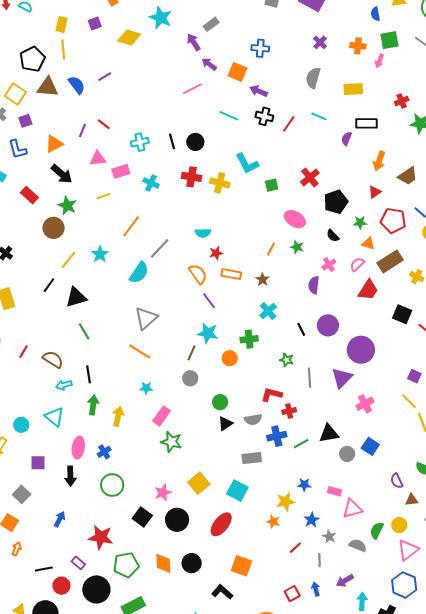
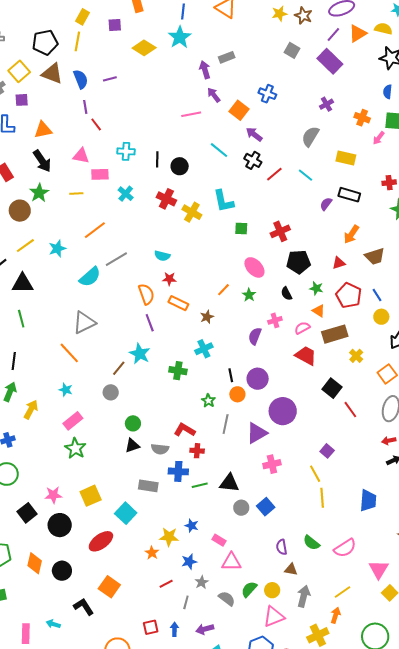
purple line: (82, 130) -> (85, 107), moved, turned -48
red trapezoid: (368, 290) -> (306, 356), turned -110
orange circle: (230, 358) -> (237, 394), moved

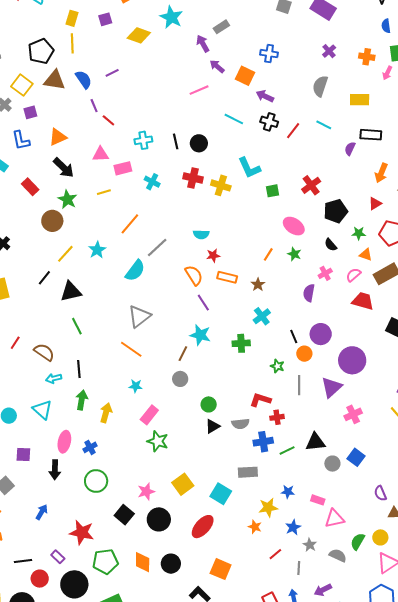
gray rectangle: (148, 486) -> (248, 472), moved

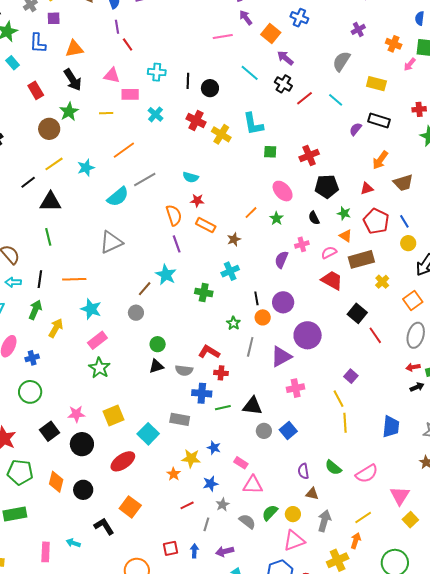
orange line: (131, 349) -> (74, 279), moved, turned -50
cyan star: (136, 386) -> (91, 309), size x1.5

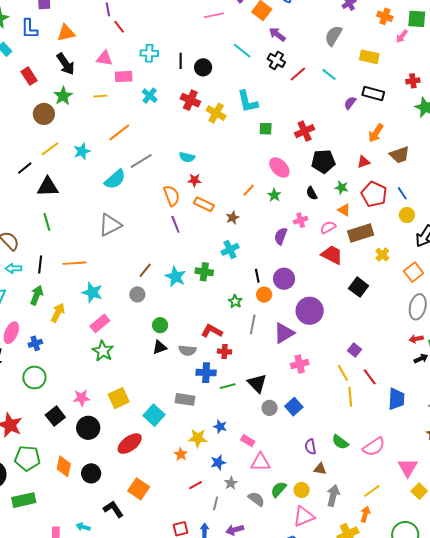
cyan star: (166, 275) -> (176, 277), moved
red line: (375, 335) -> (370, 377), moved
black triangle: (252, 406) -> (257, 383), turned 40

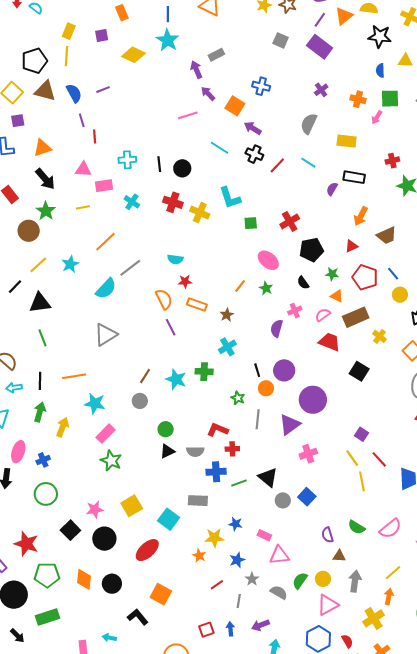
red line: (119, 27) -> (95, 136), turned 40

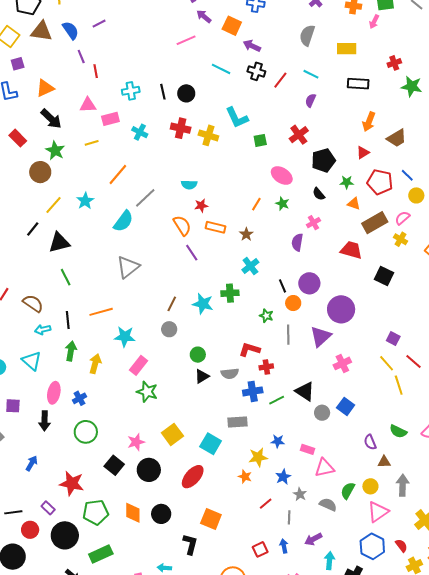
purple semicircle: (332, 189) -> (311, 100), moved
pink semicircle: (323, 315) -> (402, 218), moved
black L-shape: (138, 617) -> (190, 544), turned 60

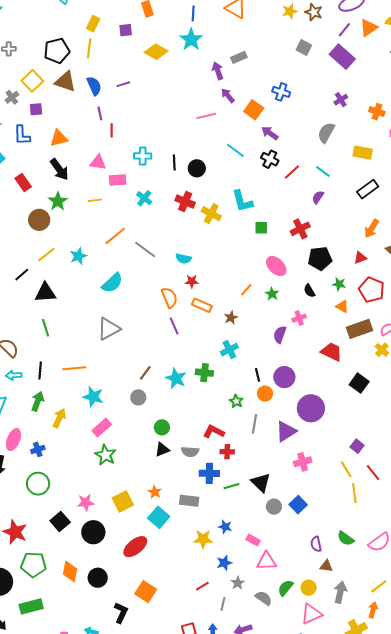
black rectangle: (358, 84) -> (368, 189), turned -50
gray line: (145, 198) -> (145, 249), moved, turned 70
orange star: (245, 477) -> (155, 492), moved

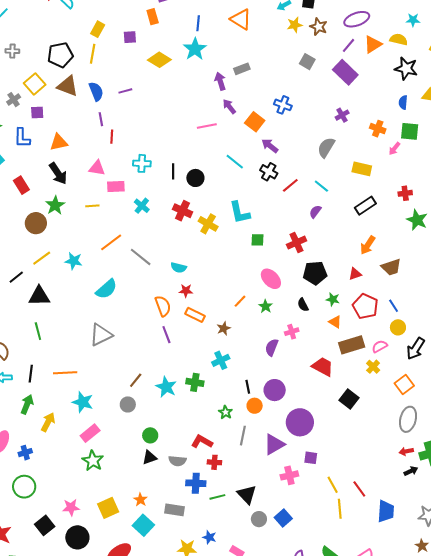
cyan star: (78, 256) -> (74, 261), turned 30
purple square: (357, 446) -> (311, 458), moved, turned -32

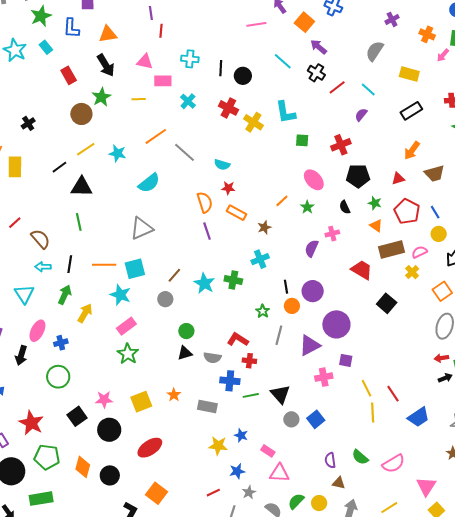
blue trapezoid: (386, 511) -> (418, 417), turned 50
cyan square: (143, 525) -> (135, 269), moved, turned 30

